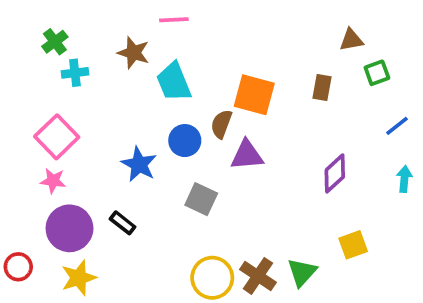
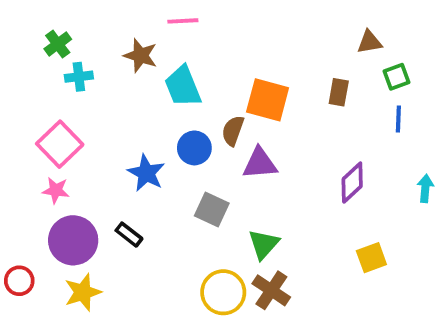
blue line: (397, 126) -> (398, 119), moved, turned -50
green triangle: (302, 272) -> (264, 244), moved

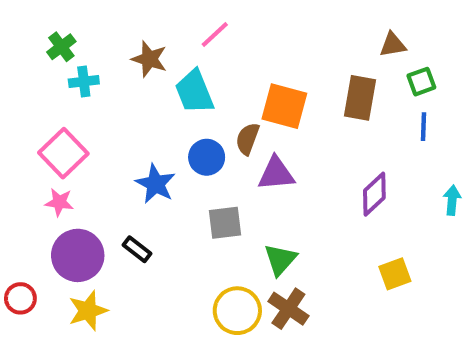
pink line: (183, 21) -> (215, 34), moved, turned -40
brown rectangle: (339, 92) -> (360, 98), size x1.5
gray square: (212, 210) -> (225, 223), turned -32

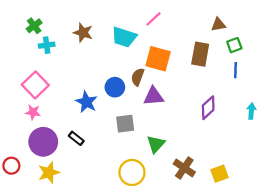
pink line: (215, 34) -> (154, 19), moved
cyan trapezoid: (194, 92) -> (124, 37), moved, turned -50
yellow square: (395, 274) -> (220, 174), moved
brown cross: (288, 309) -> (184, 168), moved

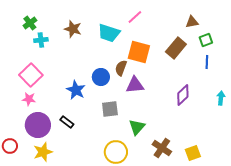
brown rectangle: (200, 54) -> (176, 48), turned 30

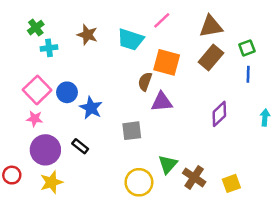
brown triangle: (192, 22) -> (211, 26), moved, size x1.5
blue circle: (101, 77) -> (67, 92), moved
green triangle: (137, 127) -> (168, 164), moved

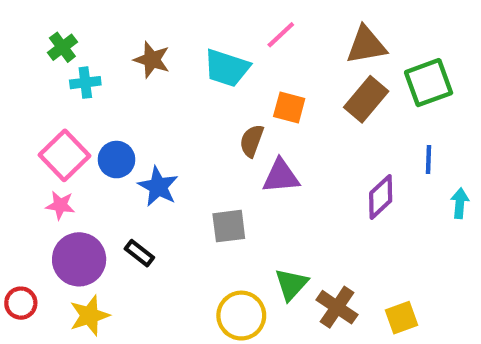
green square: (247, 48) -> (429, 83), size x1.6
orange square: (167, 62) -> (289, 108), size x0.7
blue line: (248, 74) -> (429, 160), moved

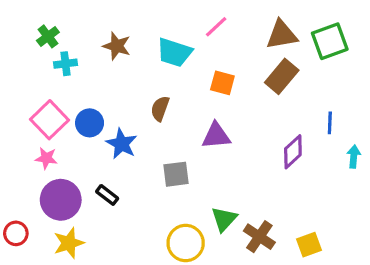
green square: (429, 83) -> (330, 41), moved
brown semicircle: (252, 141) -> (160, 108), moved

